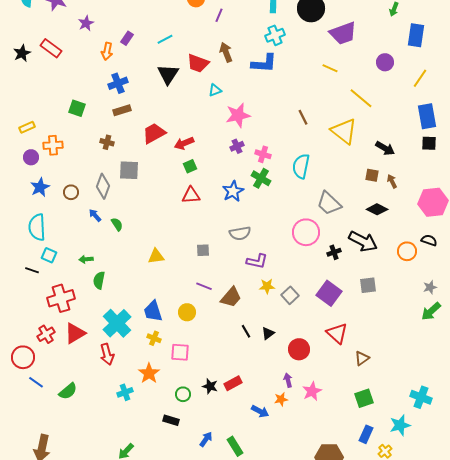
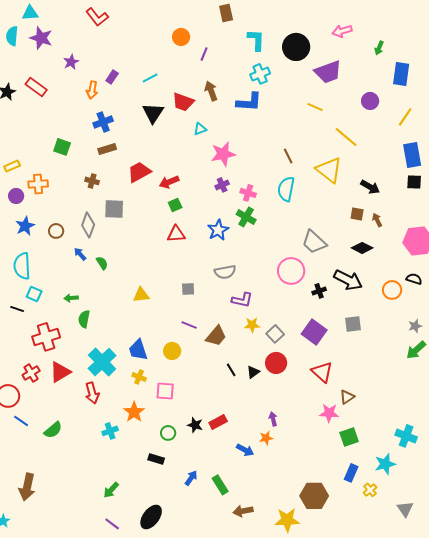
cyan semicircle: (301, 166) -> (286, 189), moved
red circle: (299, 349) -> (276, 363), moved
pink star: (312, 391) -> (329, 413), moved, turned 30

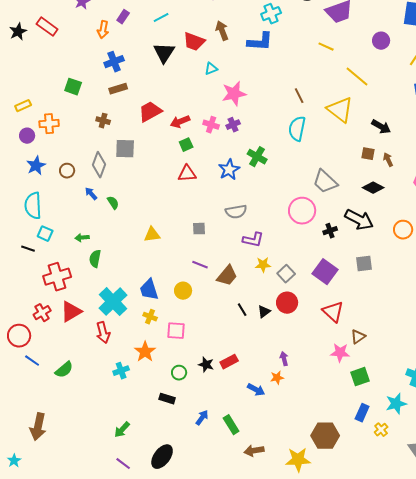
pink cross: (248, 193) -> (211, 125), moved

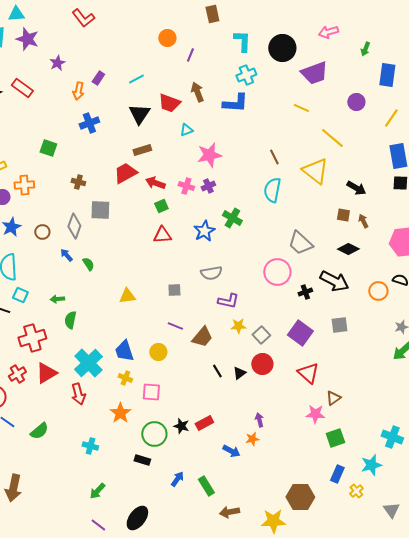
brown rectangle: (118, 89) -> (142, 150), moved
red arrow: (180, 122) -> (155, 183), turned 42
cyan cross: (121, 371) -> (90, 446), moved, turned 35
green circle: (179, 373) -> (154, 434), size x1.6

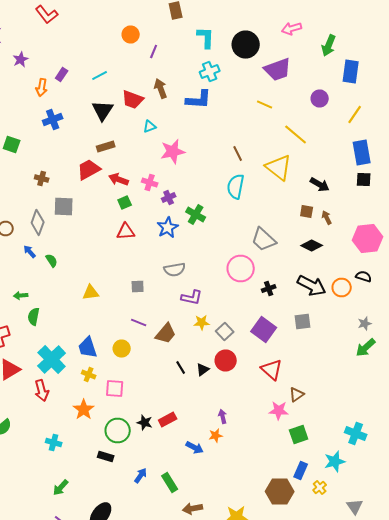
green arrow: (365, 49) -> (329, 46), size x1.5
purple cross: (208, 186) -> (169, 198), moved
black arrow: (334, 281) -> (312, 286), moved
brown hexagon: (300, 497) -> (280, 492), moved

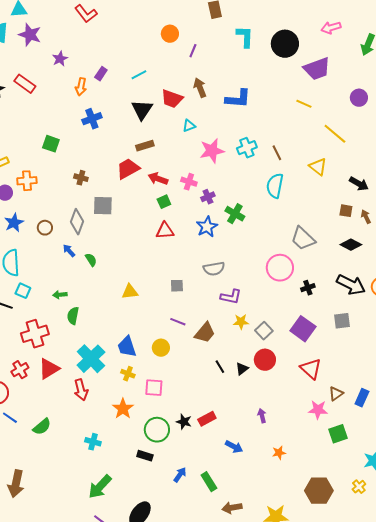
cyan cross: (210, 72) -> (247, 148), moved
yellow triangle: (279, 168) -> (318, 167), size x0.7
orange star: (216, 436) -> (279, 453), moved
blue rectangle: (301, 470) -> (362, 398), moved
green arrow: (61, 488) -> (100, 487), size x1.5

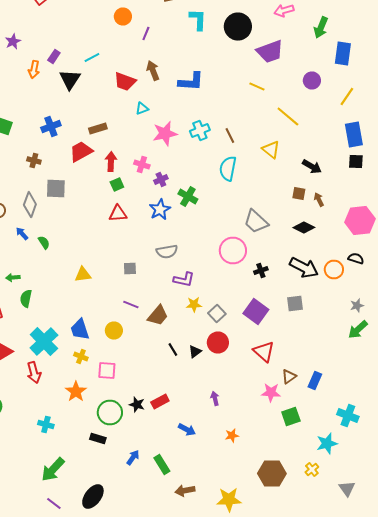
black triangle: (142, 110) -> (70, 80), moved
blue cross: (92, 119) -> (51, 126), moved
red arrow: (158, 179) -> (111, 162), turned 72

